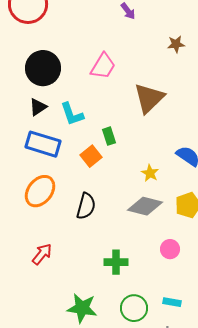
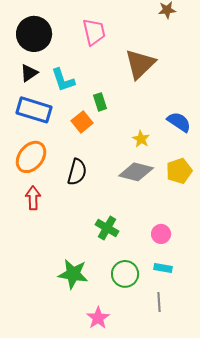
pink trapezoid: (103, 66) -> (94, 32), turned -44
pink circle: (170, 249) -> (161, 234), moved
red arrow: (42, 254) -> (33, 198), moved, turned -40
green cross: (116, 262) -> (107, 228), turned 30

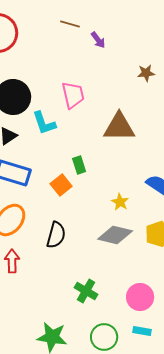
brown triangle: (140, 64) -> (119, 127), turned 44
cyan L-shape: (63, 80) -> (44, 123), moved
pink circle: (161, 234) -> (140, 297), size x1.4

